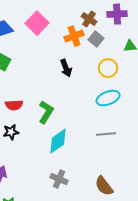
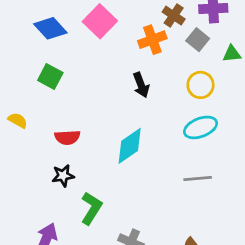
gray square: (96, 39) -> (198, 40), moved
green L-shape: (46, 112) -> (91, 208), moved
cyan diamond: (58, 141) -> (130, 146), moved

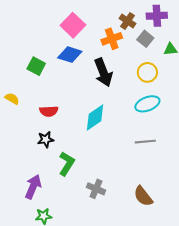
blue diamond: (50, 28) -> (70, 55), moved, turned -30
black arrow: (141, 85) -> (103, 72), size x1.5

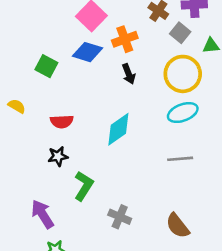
orange cross: (112, 39) -> (125, 39), moved
black arrow: (103, 72) -> (129, 74), size x0.6
yellow circle: (147, 72) -> (183, 74), size x1.5
purple arrow: (33, 187) -> (42, 214), turned -55

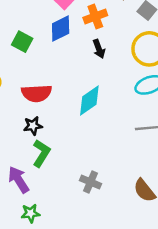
blue diamond: (88, 52) -> (61, 29), turned -44
red semicircle: (62, 122) -> (37, 93), size x1.4
green L-shape: (84, 186) -> (41, 153), moved

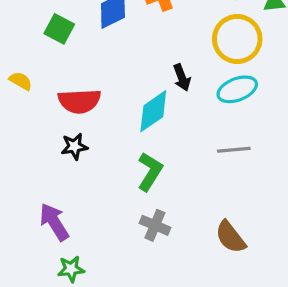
black arrow: (99, 49) -> (182, 78), moved
green L-shape: (41, 153) -> (150, 172), moved

